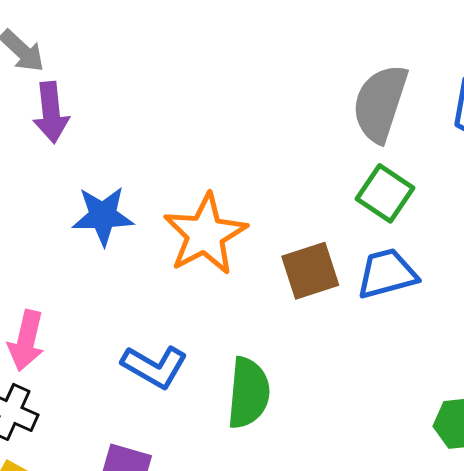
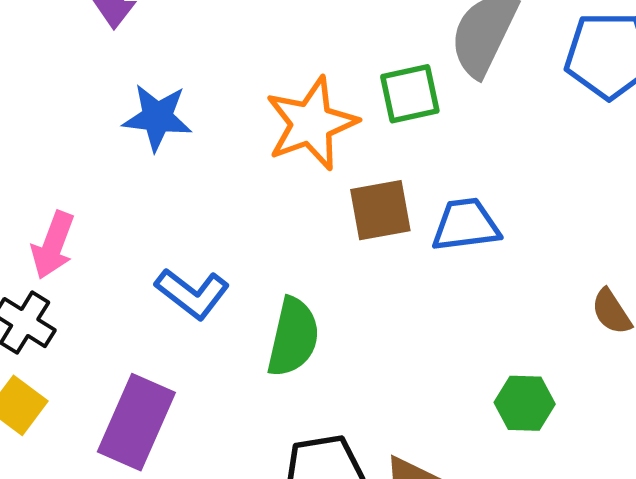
green square: (385, 193) -> (410, 94), moved, turned 36
orange star: (205, 234) -> (311, 123), moved

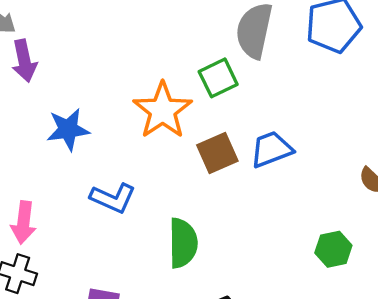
blue L-shape: (192, 294) -> (113, 198), moved

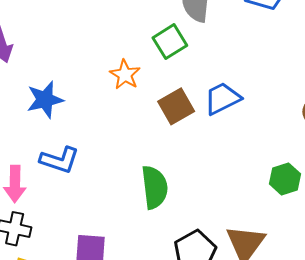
orange star: (163, 110) -> (125, 75), size x0.6
blue L-shape: (113, 198) -> (60, 160), moved

